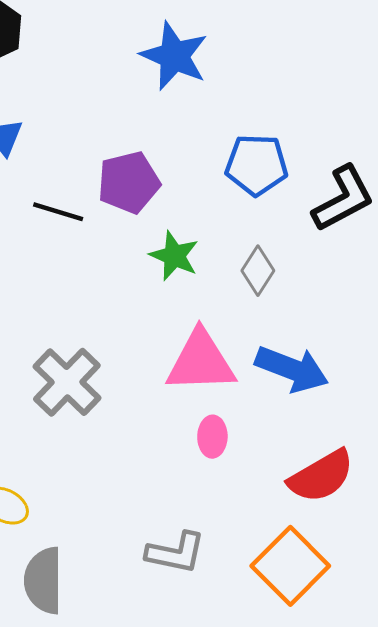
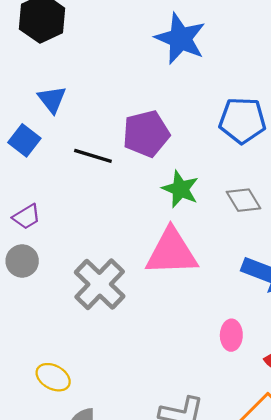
gray diamond: (258, 271) -> (243, 200), turned -64
pink triangle: (201, 362) -> (172, 252), moved
pink ellipse: (212, 437) -> (231, 335), moved

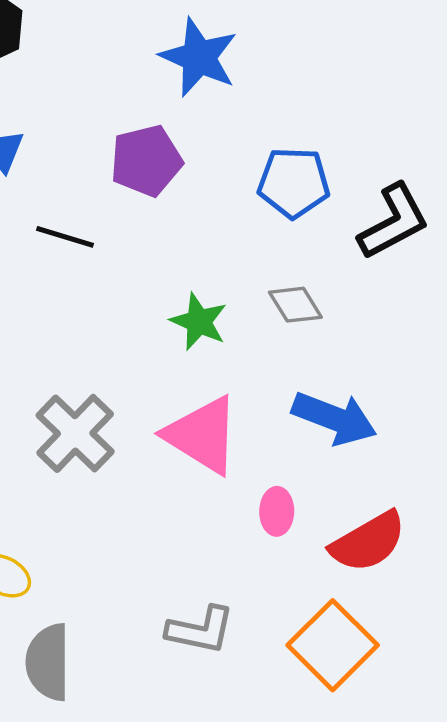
purple pentagon: (146, 134) -> (146, 161), moved
green star: (180, 189) -> (199, 322), moved
pink triangle: (172, 252) -> (202, 435), moved, turned 34

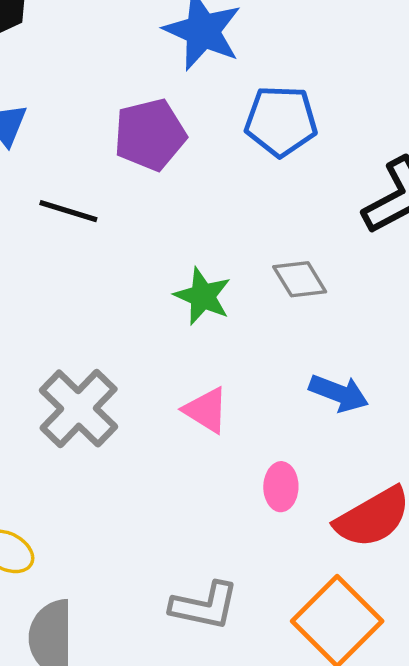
blue pentagon: (294, 183) -> (281, 121), moved
blue arrow: (334, 418) -> (339, 393), size x0.7
pink triangle: (202, 435) -> (206, 410), size x0.6

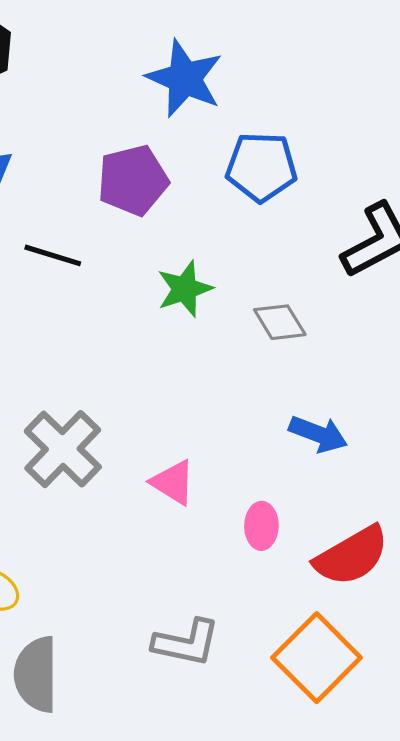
green star: (203, 296) -> (185, 289), moved, turned 30
pink triangle: (206, 410) -> (173, 482), moved

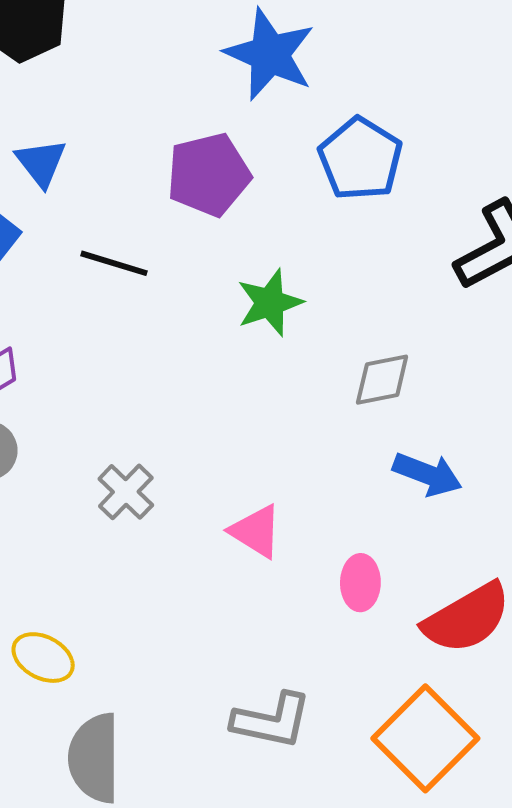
blue pentagon: (261, 167) -> (360, 159), turned 30
gray diamond: (280, 322) -> (382, 380), moved, turned -70
gray cross: (63, 449) -> (126, 492), size x0.6

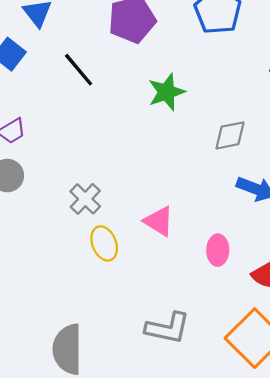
black line: (114, 263) -> (79, 70), turned 33
yellow ellipse: (43, 658) -> (104, 243), moved, turned 40

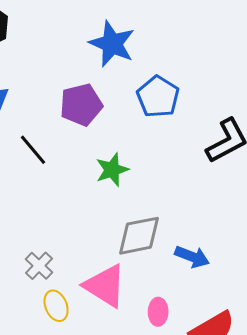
gray diamond: (230, 135) -> (139, 236), moved, size x1.5
pink triangle: (159, 221) -> (105, 286), size x1.6

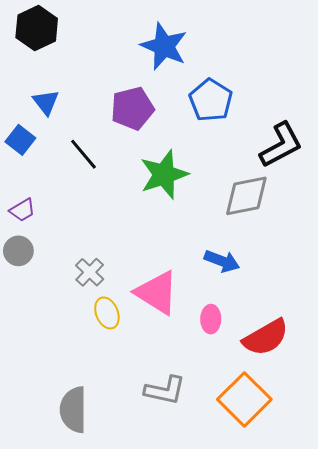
green star: (112, 170) -> (164, 175), size x1.4
gray diamond: (139, 236) -> (246, 196), moved
blue arrow: (192, 257) -> (222, 261), moved

